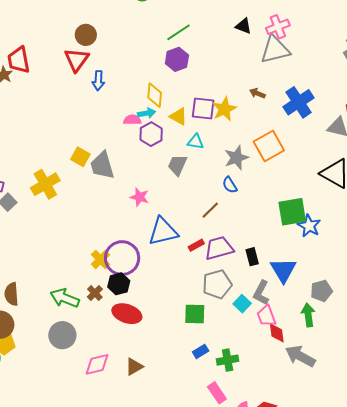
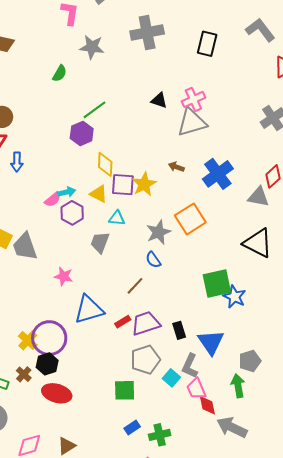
purple hexagon: (177, 59) -> (82, 133), moved
yellow diamond: (155, 95) -> (105, 164), moved
pink semicircle: (132, 120) -> (53, 199), turned 144

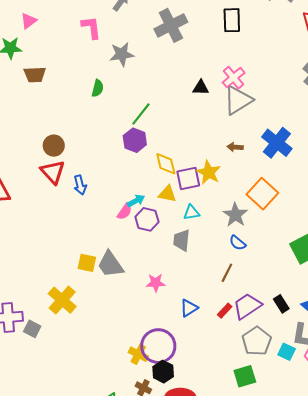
blue triangle: (89, 310) -> (189, 308), size x0.6

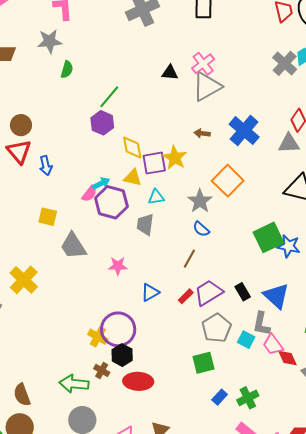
gray star: (122, 54) -> (50, 41), moved
purple hexagon: (147, 219) -> (111, 202), size x1.4
yellow square: (87, 263) -> (48, 217), moved

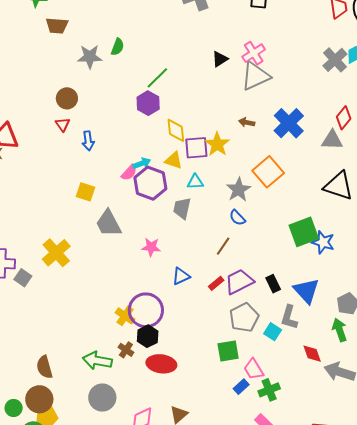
gray star: (50, 41) -> (90, 57), moved
black triangle: (170, 73) -> (220, 59), turned -42
red triangle: (19, 152) -> (63, 125), size x0.6
pink trapezoid: (273, 345) -> (254, 369), moved

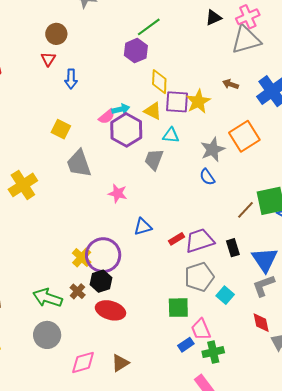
brown line: (223, 246) -> (246, 210), moved
gray L-shape: (289, 317) -> (264, 286), moved, turned 45

